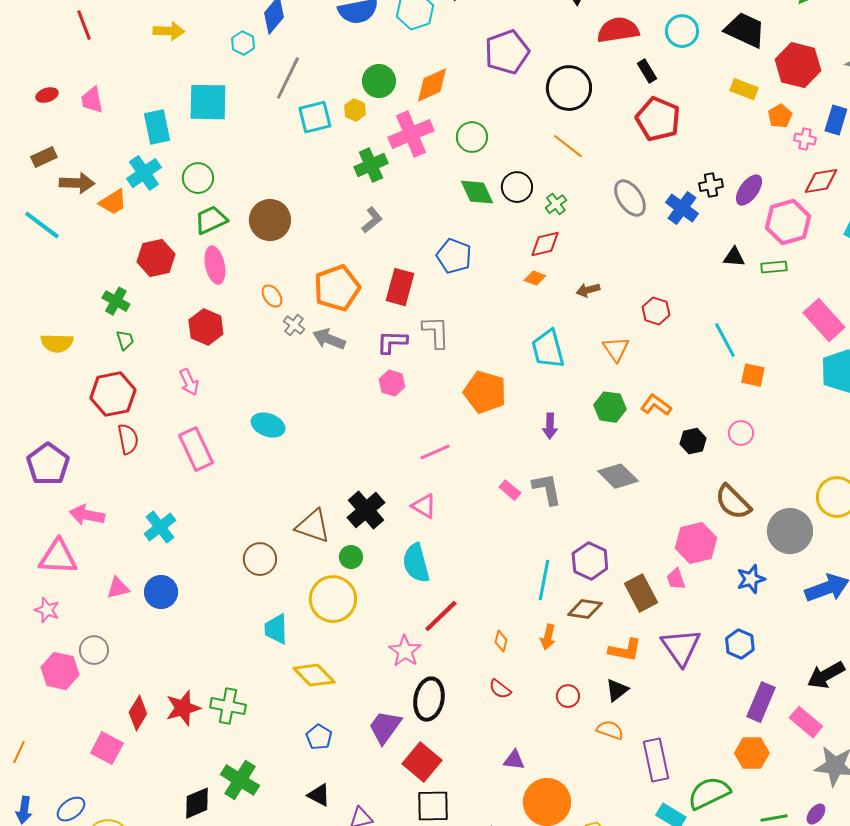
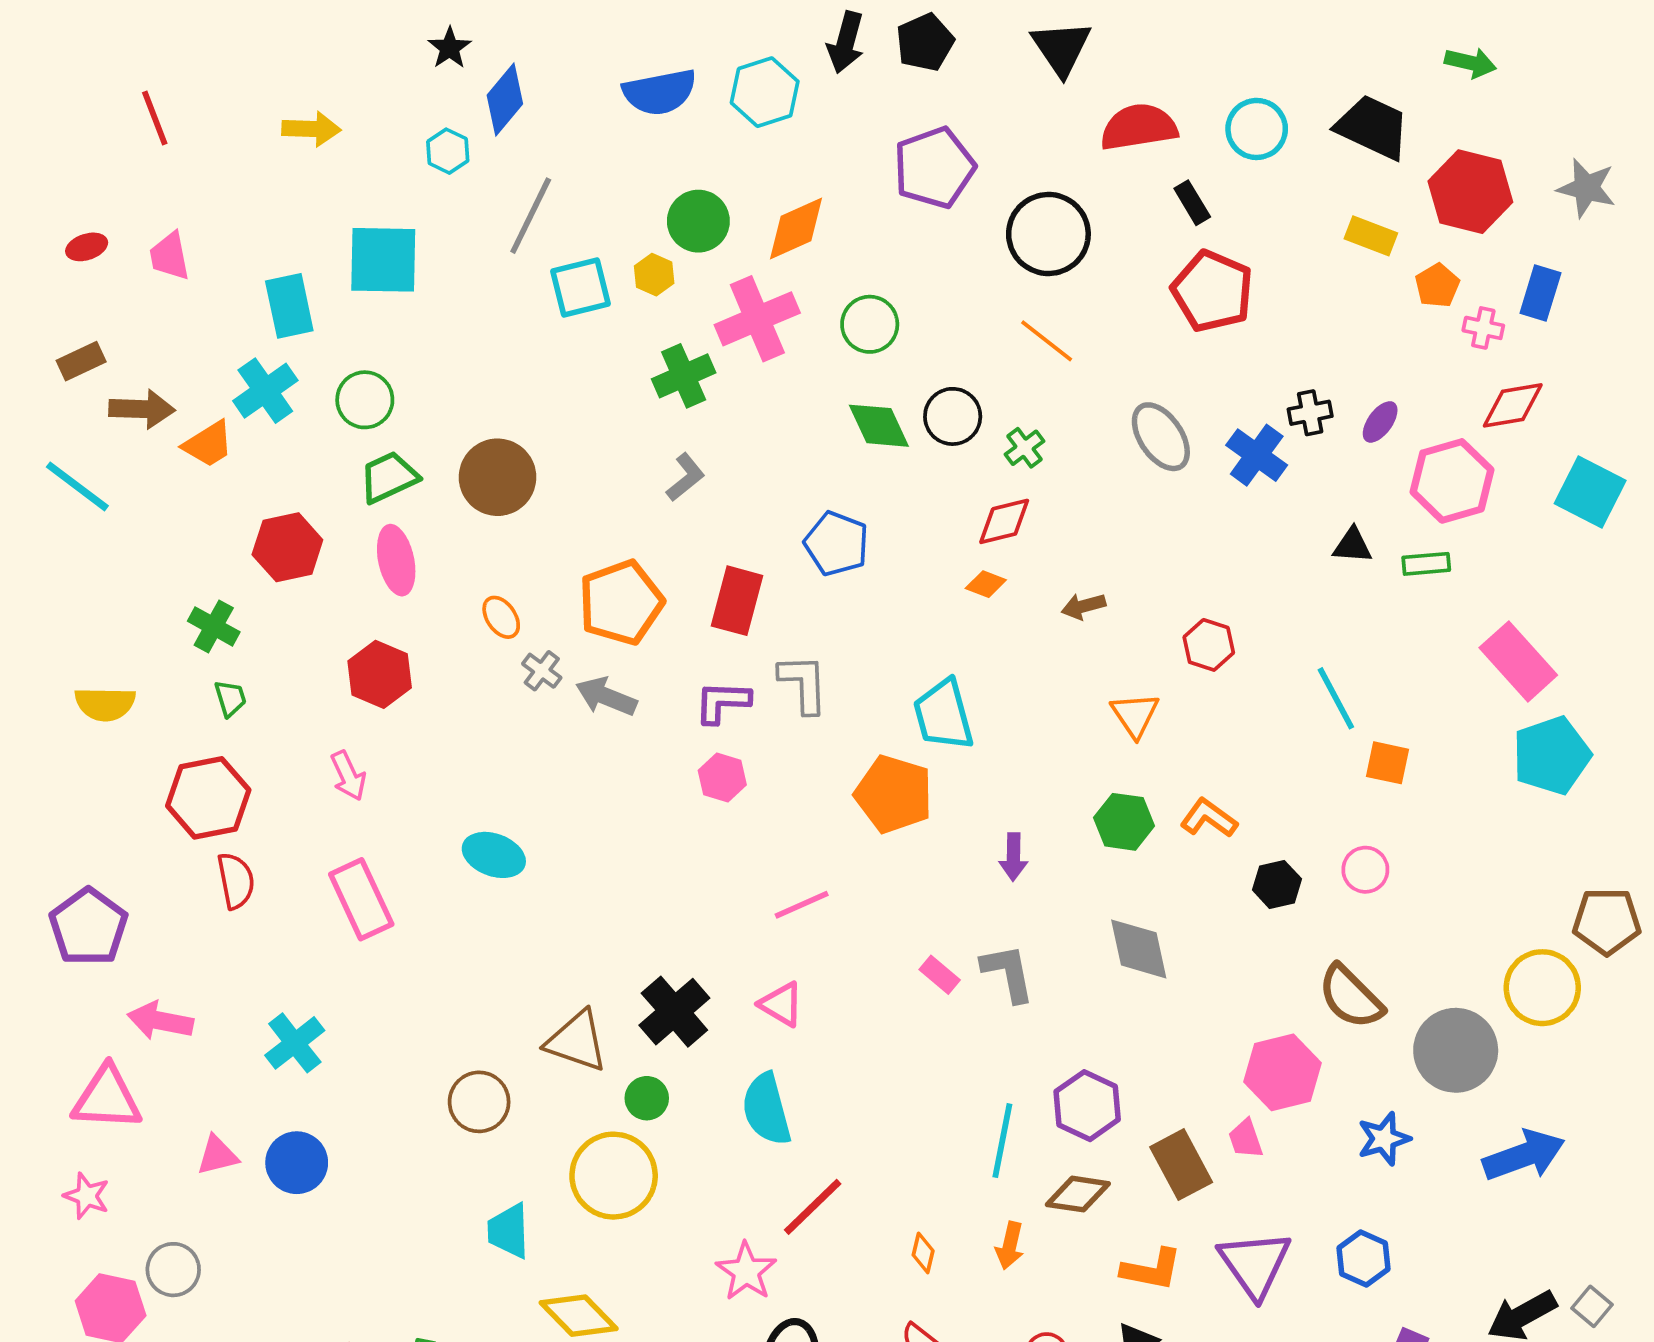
purple ellipse: (749, 190) -> (1380, 422), size x0.7
cyan trapezoid: (548, 349) -> (943, 715), moved
gray diamond: (618, 476) -> (1139, 949), turned 33

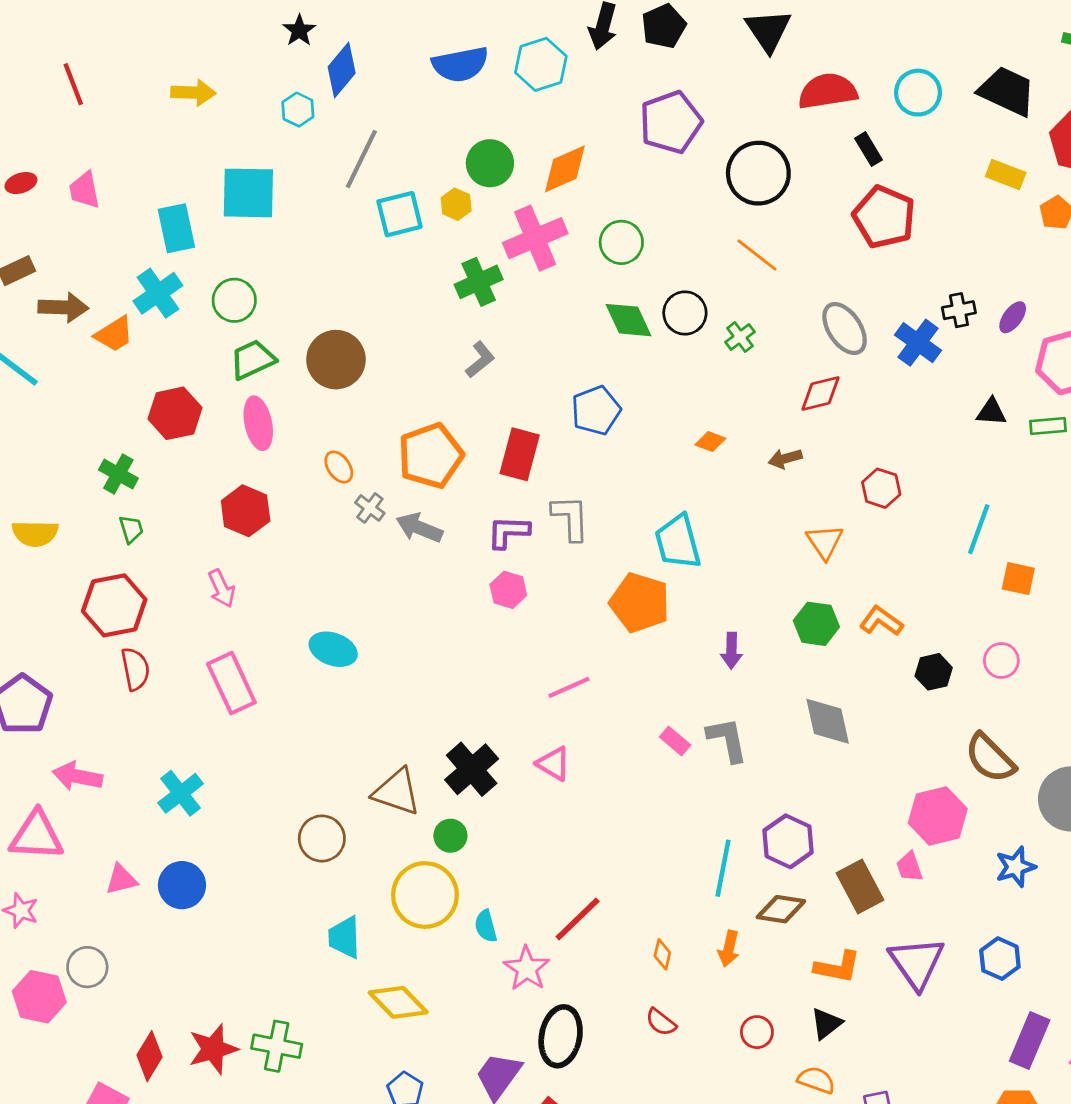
red diamond: (1004, 521) -> (821, 394), moved
blue pentagon: (837, 544) -> (596, 410), turned 30
cyan line: (1336, 698) -> (979, 529), turned 48
cyan semicircle: (767, 1109) -> (486, 926), moved, size x0.6

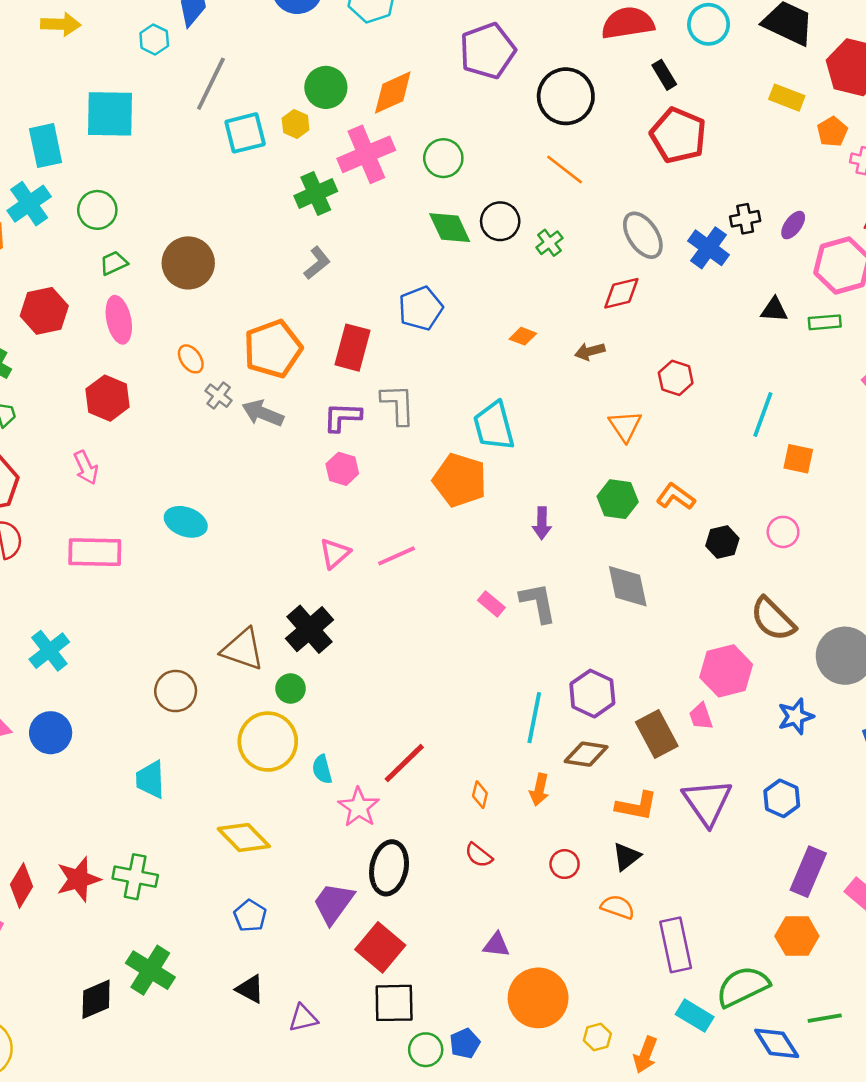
green trapezoid: (253, 360) -> (114, 263), size x0.7
pink rectangle: (231, 683) -> (95, 552), turned -64
pink triangle: (554, 764) -> (335, 553), moved, turned 48
cyan trapezoid: (344, 937) -> (150, 779), moved

